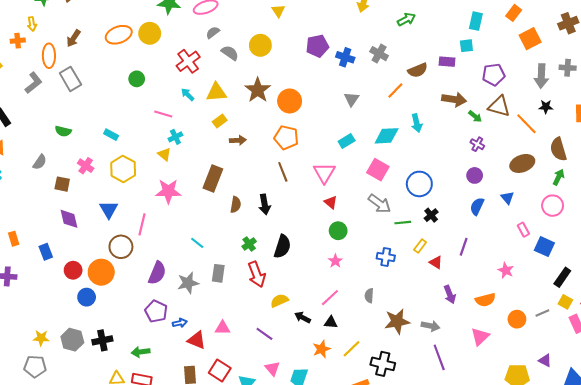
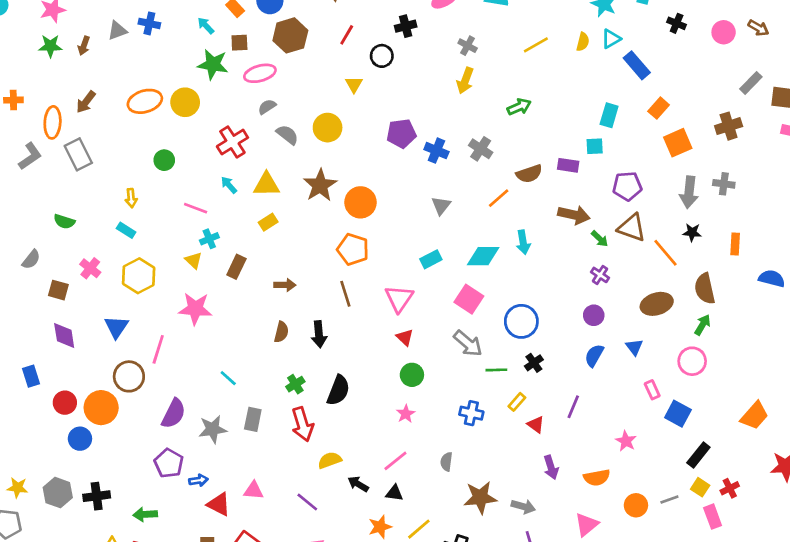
yellow arrow: (32, 24) -> (131, 198), moved
brown arrow: (238, 140) -> (285, 285), moved
brown rectangle: (213, 178) -> (236, 267), moved, size x0.7

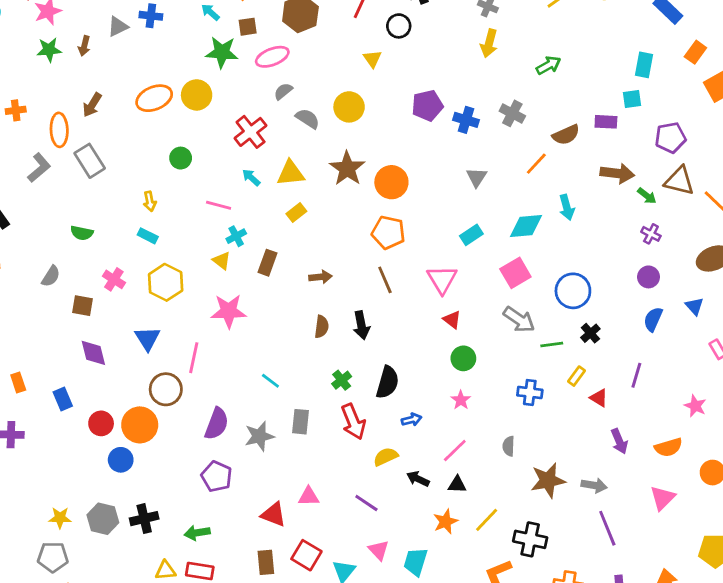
pink square: (469, 299) -> (515, 273), turned 32
blue arrow: (198, 480) -> (412, 420), moved

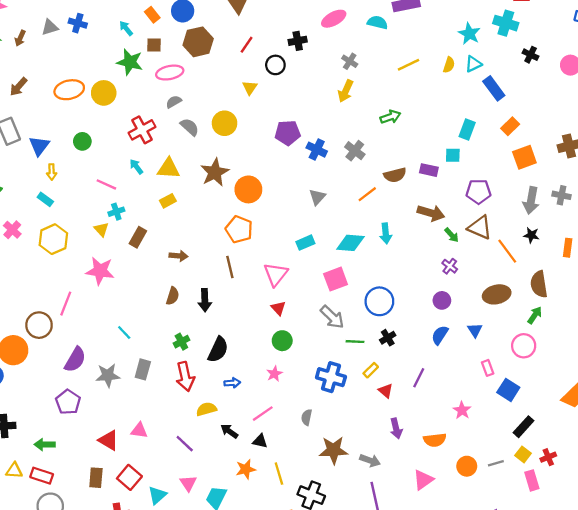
blue triangle: (147, 339) -> (39, 146), moved
blue cross: (530, 393) -> (331, 377), size x1.4
yellow line: (487, 520) -> (279, 474), turned -70

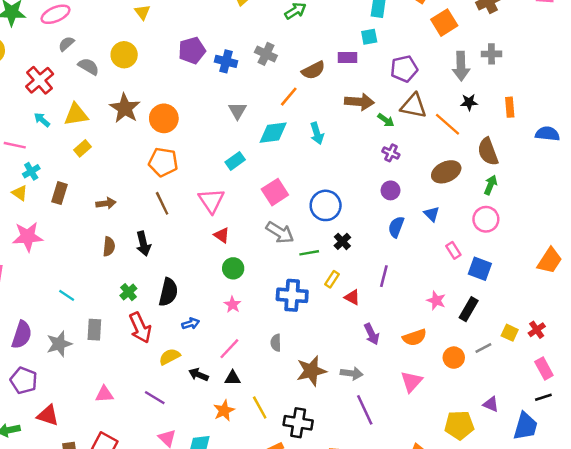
cyan diamond: (350, 243) -> (273, 133), moved
black rectangle: (523, 427) -> (469, 309), moved
red triangle: (109, 440) -> (48, 415), moved
pink rectangle: (532, 480) -> (544, 368), moved

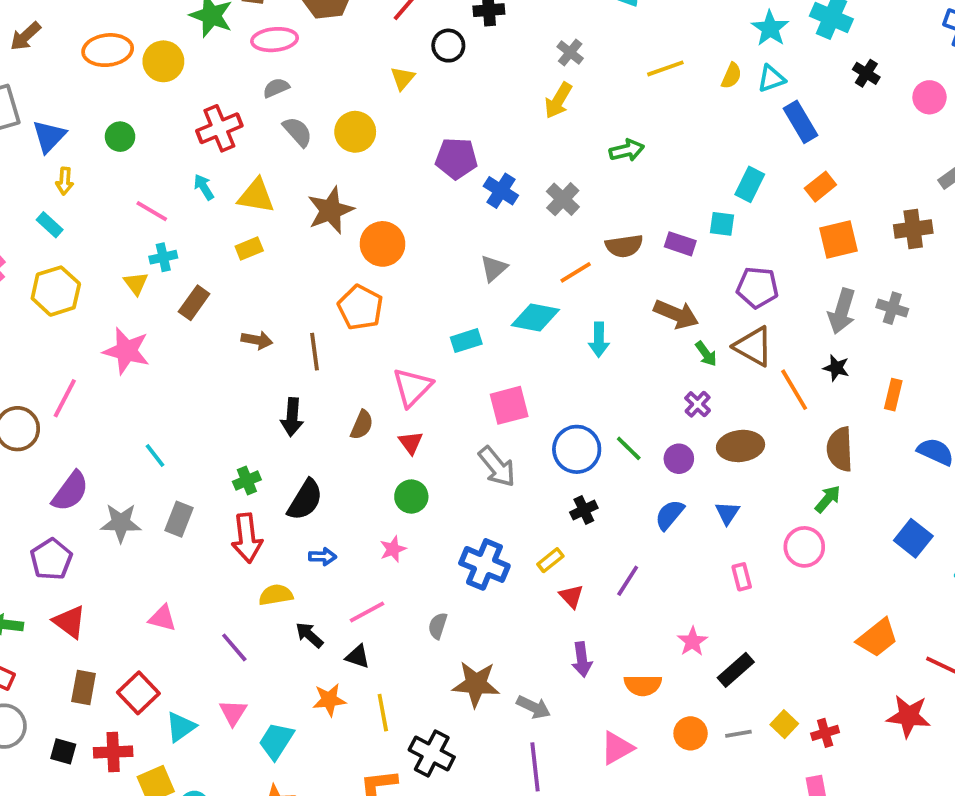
brown ellipse: (446, 172) -> (741, 446), moved
brown line: (162, 203) -> (315, 352), moved
brown semicircle: (109, 246) -> (362, 425), moved
green line: (309, 253) -> (629, 448), moved, turned 36
blue square: (480, 269) -> (913, 538), moved

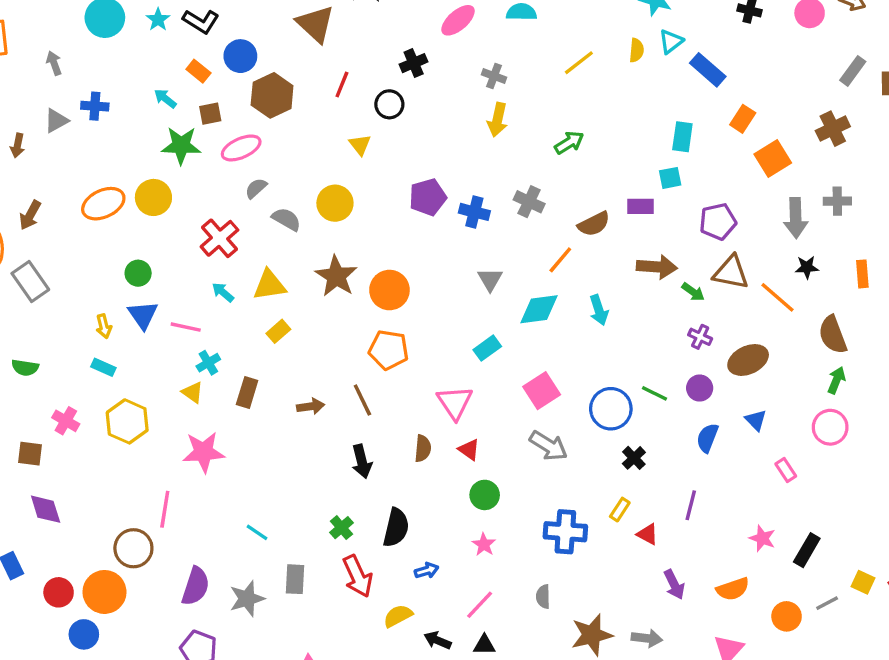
blue triangle: (49, 136) -> (143, 315), moved

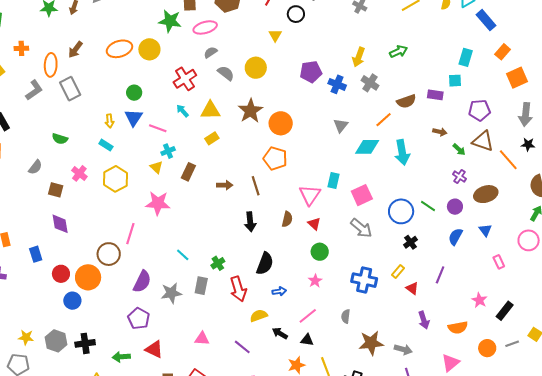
yellow arrow: (497, 120) -> (359, 57), moved
brown arrow: (657, 267) -> (440, 132), size x0.6
cyan arrow: (599, 310) -> (402, 152), size x1.4
cyan rectangle: (487, 348) -> (334, 180), moved, turned -49
green cross: (341, 528) -> (218, 263), moved

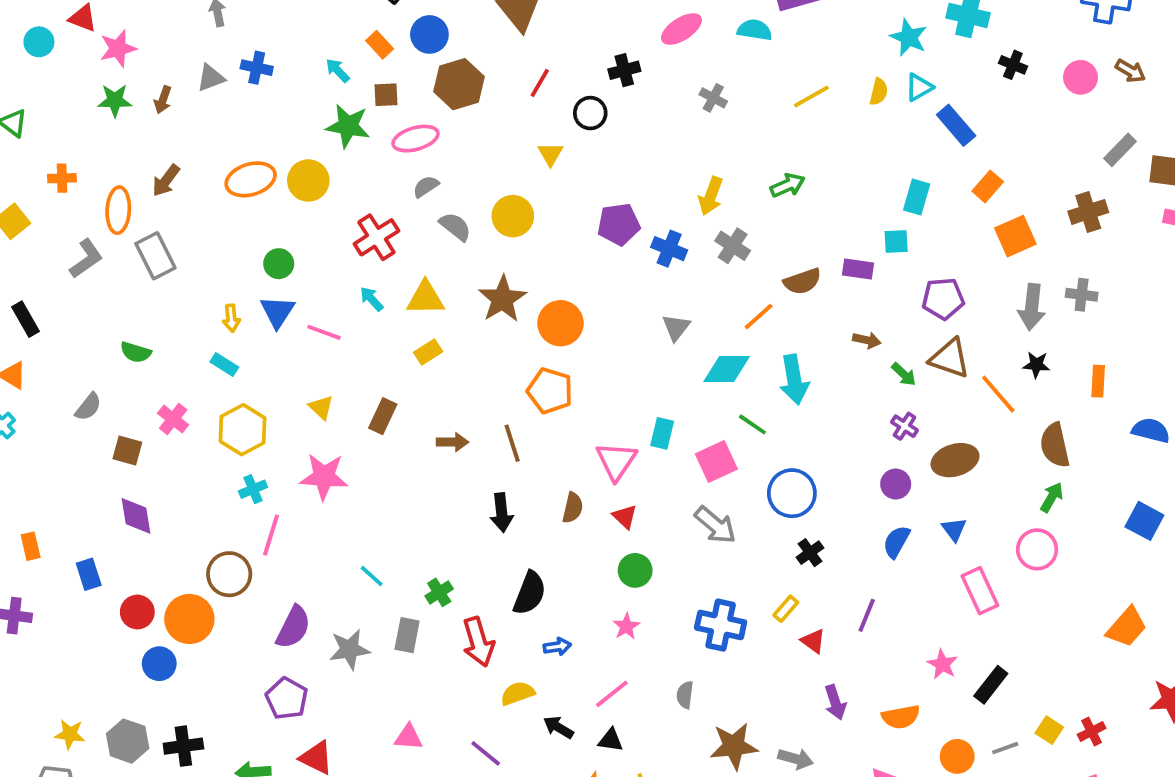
cyan cross: (168, 151) -> (253, 489), moved
green line: (428, 206) -> (752, 424), moved
pink rectangle: (499, 262) -> (980, 591), size x1.6

